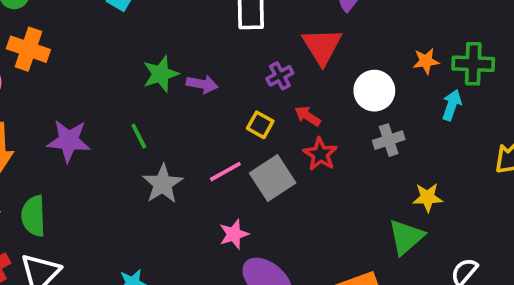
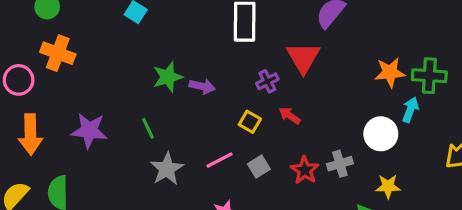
orange star: (426, 61) -> (390, 72), size x1.4
white circle: (374, 91) -> (381, 134), moved
gray cross: (389, 140) -> (340, 164), moved
red star: (320, 154) -> (305, 170), moved
gray square: (273, 178) -> (259, 167), size x0.6

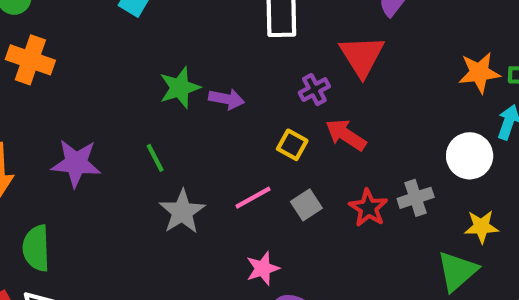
red arrow: (290, 116) -> (346, 135), size x1.4

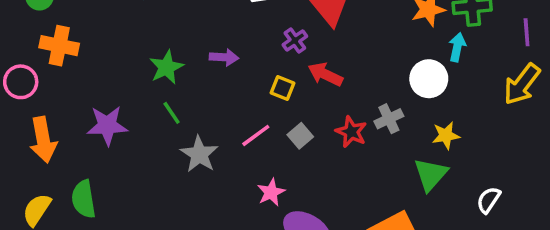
green star: (180, 88) -> (166, 67), moved

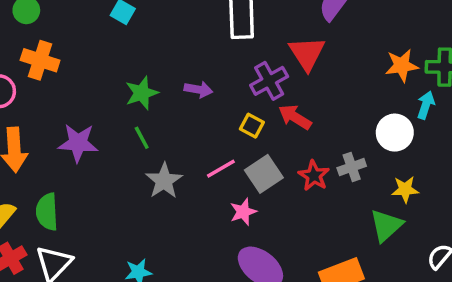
purple cross: (295, 40) -> (269, 81), size x1.5
gray square: (300, 136) -> (264, 174), size x1.5
pink star: (271, 192) -> (243, 212), moved

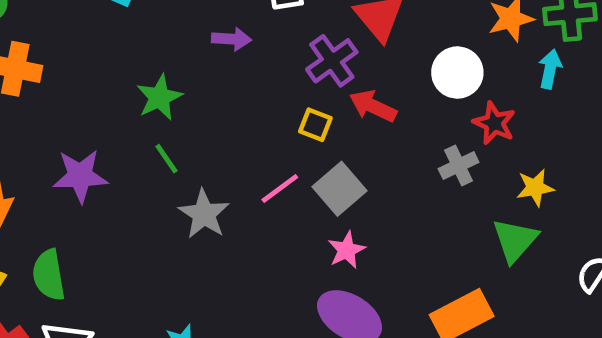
purple arrow: (198, 90) -> (231, 39), moved
white circle: (395, 133) -> (457, 73), moved
red star: (314, 176) -> (494, 123), moved
pink star: (243, 212) -> (347, 250), moved

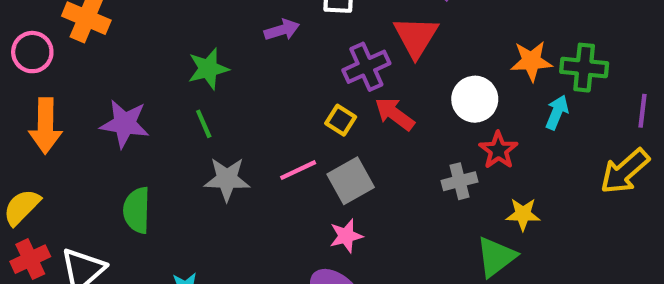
purple arrow: (231, 39) -> (282, 30), turned -32
gray star: (204, 214) -> (227, 179), turned 30
green semicircle: (49, 275) -> (137, 210), moved

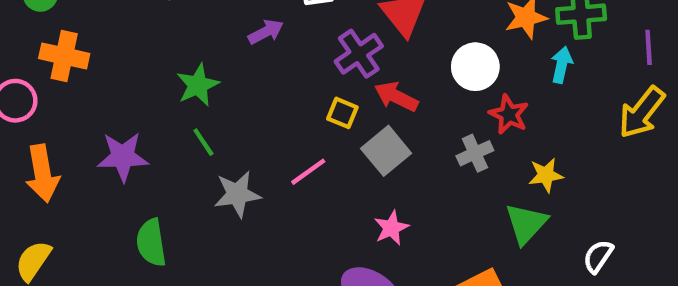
gray square: (351, 181) -> (386, 151), moved
pink star: (346, 236) -> (391, 228), moved

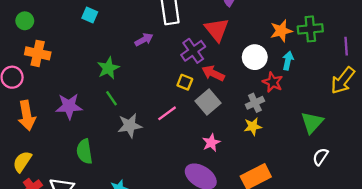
cyan arrow: (562, 65) -> (288, 61), moved
yellow star: (546, 175) -> (253, 126), moved
green triangle: (526, 224) -> (312, 122), moved

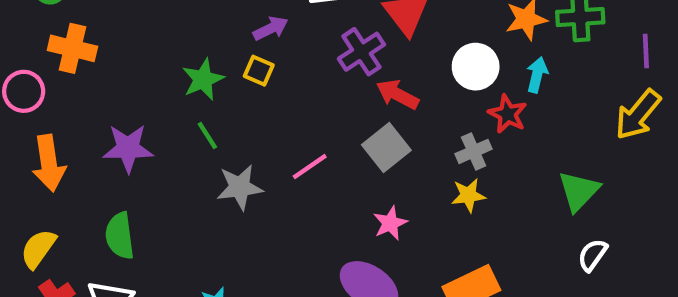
yellow square: (185, 82) -> (259, 71), moved
green semicircle: (84, 151) -> (120, 236), moved

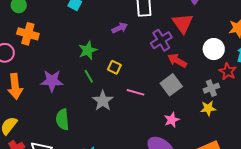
yellow square: (259, 71) -> (114, 67), moved
pink line: (310, 167) -> (135, 92), turned 48
gray star: (240, 187) -> (103, 101), turned -30
green semicircle: (120, 236) -> (63, 119), moved

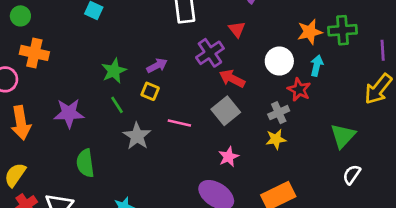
red triangle: (183, 23) -> (237, 29), size x0.6
purple arrow: (120, 28) -> (157, 66), moved

